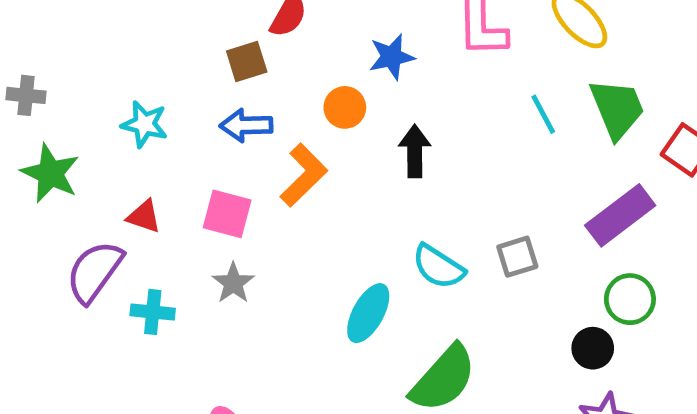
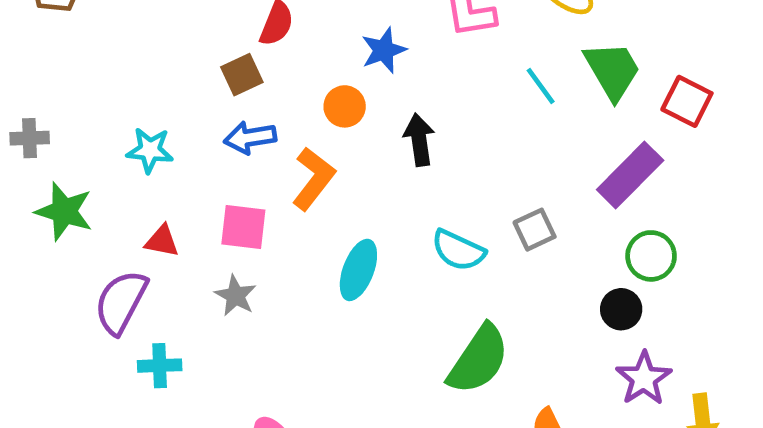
gray star: (233, 283) -> (235, 296), moved
cyan cross: (153, 312) -> (160, 366), moved
cyan ellipse: (368, 313) -> (358, 270), moved

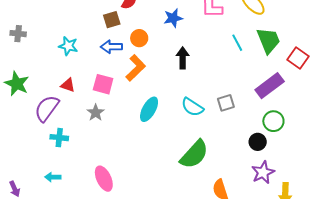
orange circle: (345, 106) -> (139, 38), moved
green star: (64, 211) -> (17, 84), moved

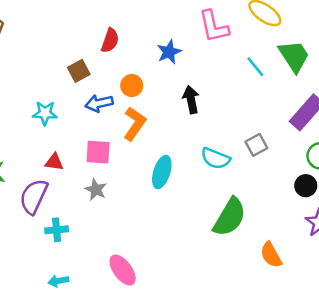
brown square: (112, 20) -> (79, 71), moved

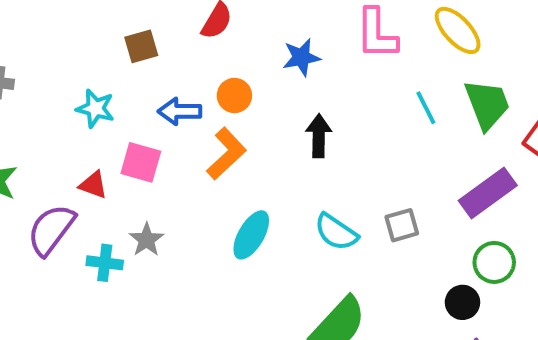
brown square: (79, 71) -> (141, 46), moved
pink square: (98, 152) -> (141, 162), moved
cyan cross: (57, 230) -> (105, 263), moved

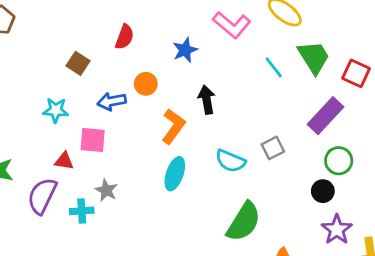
pink L-shape: (377, 34) -> (232, 25), turned -39
brown square: (141, 46) -> (78, 63), turned -30
orange L-shape: (226, 154) -> (173, 126), moved

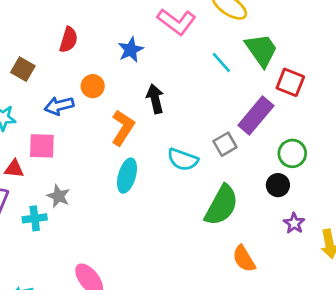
red square: (356, 73) -> (290, 82), moved
purple rectangle: (325, 116) -> (256, 115), moved
green semicircle: (244, 222) -> (222, 205), moved
purple star: (337, 230) -> (294, 223), size x0.7

